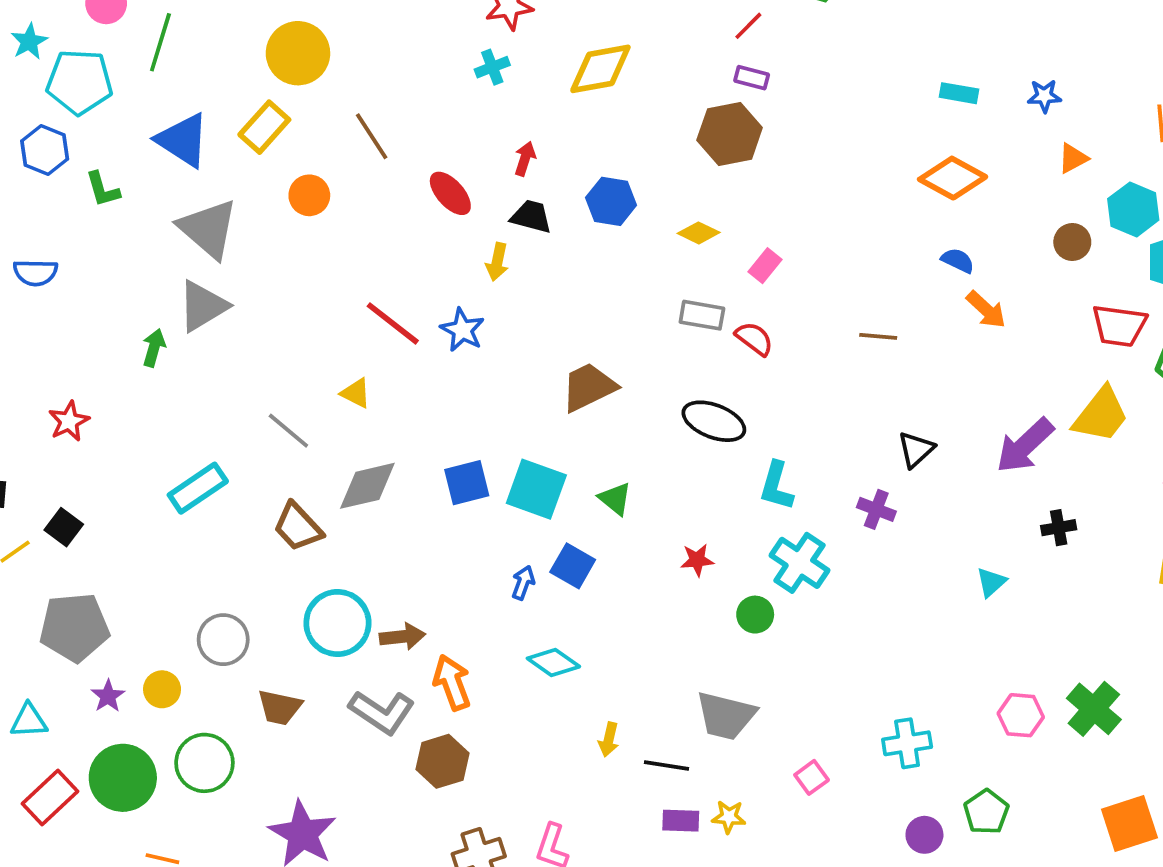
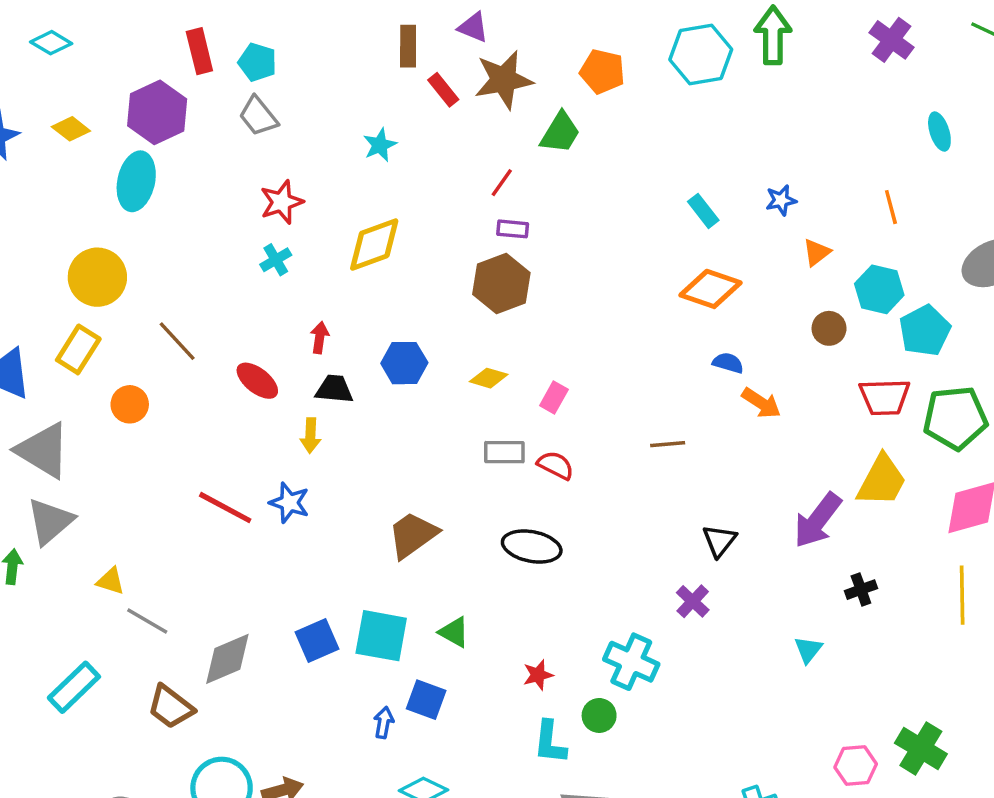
cyan rectangle: (959, 93) -> (703, 211), turned 52
yellow triangle: (356, 393) -> (110, 581), moved
cyan L-shape: (776, 486) -> (550, 742), moved
purple cross: (876, 509) -> (693, 601), turned 32

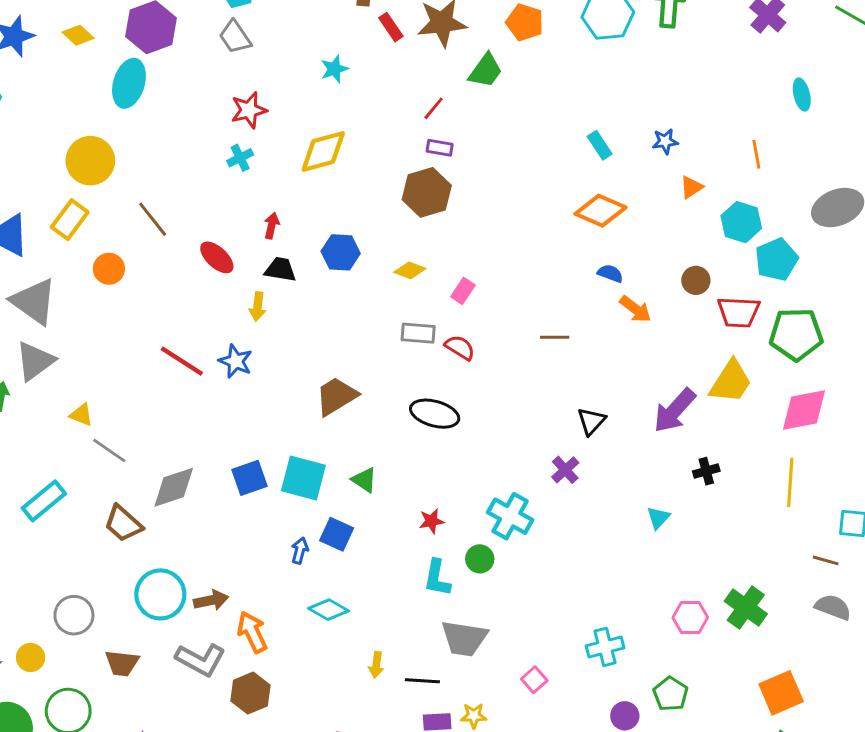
brown circle: (829, 328) -> (696, 280), moved

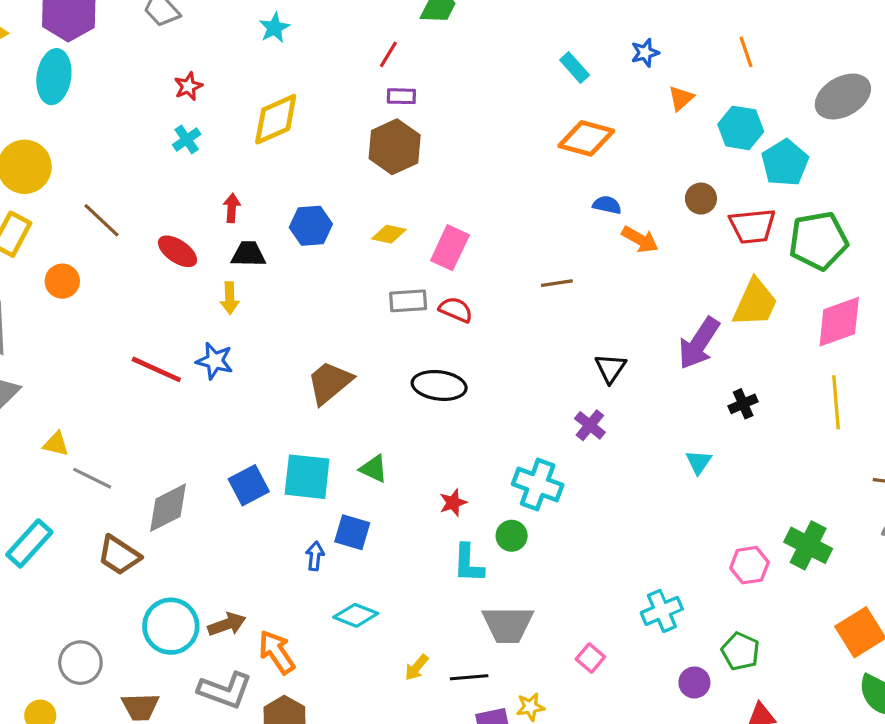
red star: (249, 110) -> (188, 86), size x0.7
pink rectangle: (463, 291) -> (450, 248), size x1.5
yellow arrow: (376, 665) -> (417, 667), turned 40

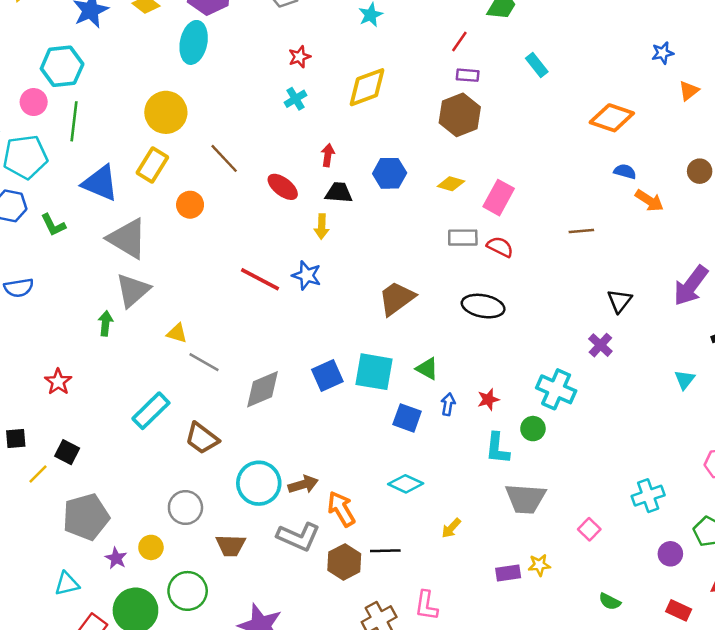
cyan rectangle: (575, 68) -> (537, 65), moved
brown trapezoid: (119, 555) -> (202, 438), moved
blue arrow: (315, 556) -> (448, 404), moved
black line: (469, 677) -> (385, 551), moved

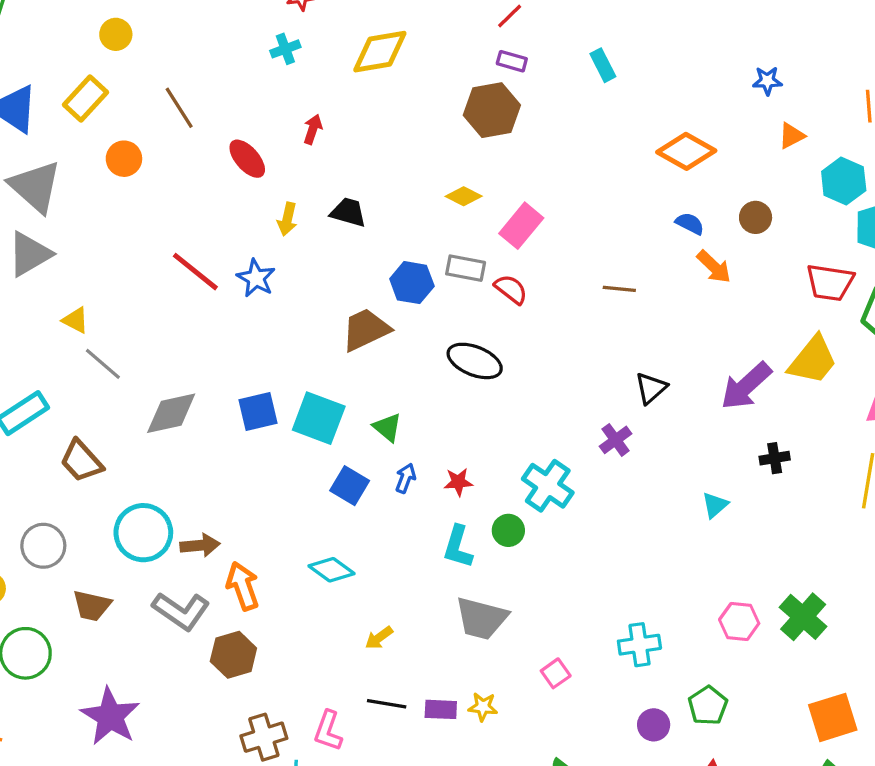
yellow circle: (166, 112) -> (116, 34), size x0.6
brown circle: (700, 171) -> (756, 217), moved
blue hexagon: (390, 173) -> (412, 283), moved
black trapezoid: (339, 193) -> (348, 212), moved
black line: (385, 551) -> (387, 704), moved

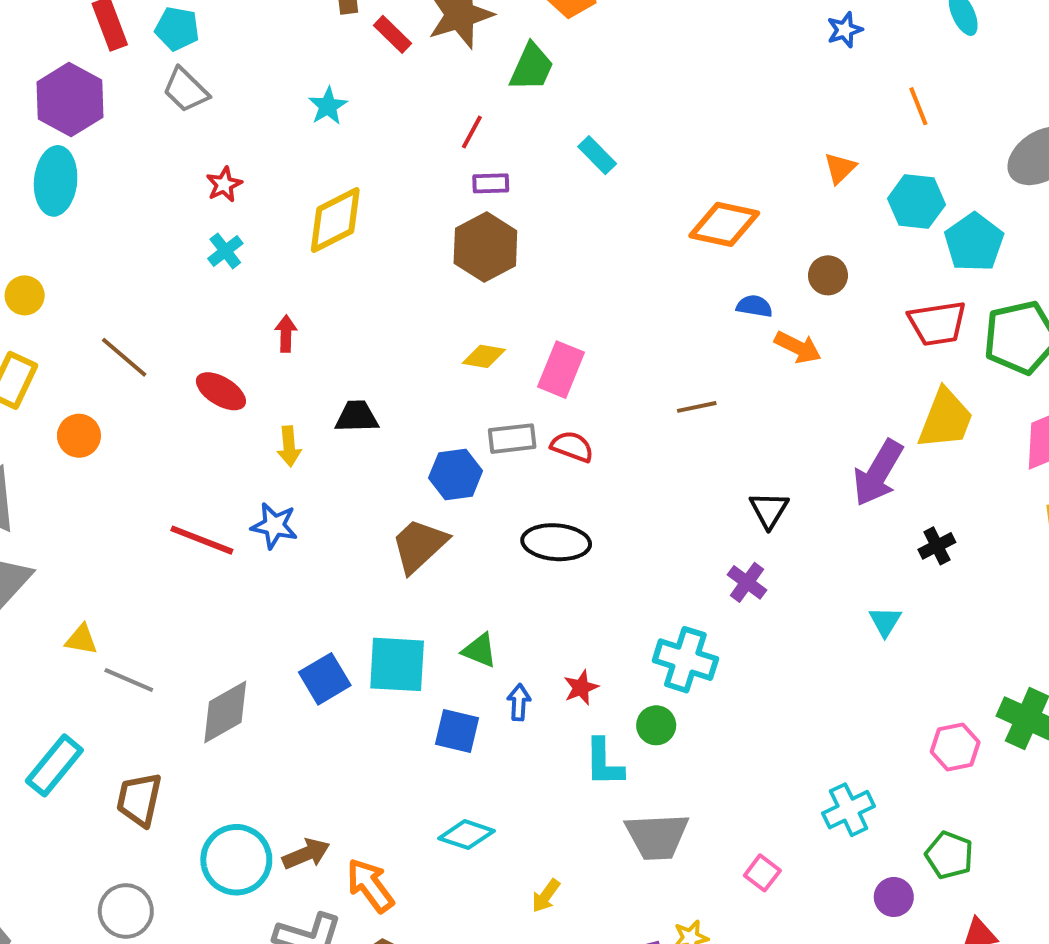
blue star: (767, 81) -> (845, 30), moved
brown trapezoid: (81, 461) -> (139, 800), turned 72

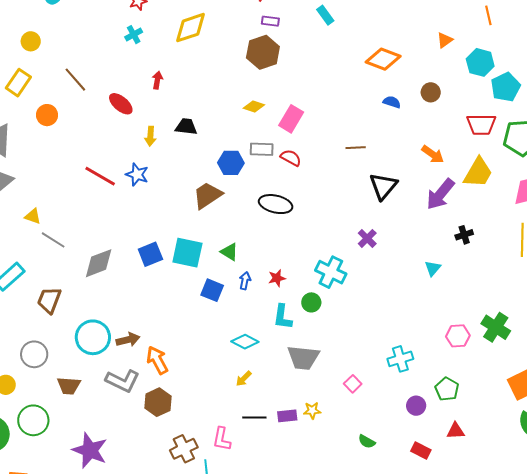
orange arrow: (798, 347) -> (433, 154), moved
black triangle: (769, 510) -> (383, 186), moved, size x1.4
cyan diamond: (467, 835) -> (245, 342), moved

